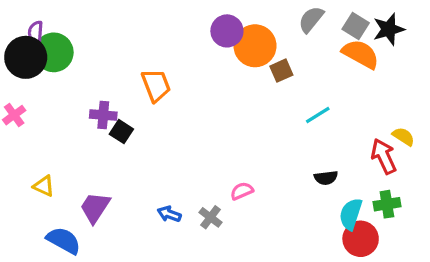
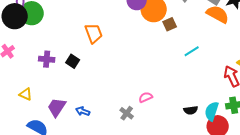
purple cross: (103, 115) -> (47, 59), moved
black semicircle: (326, 178) -> (191, 110), moved
blue arrow: (169, 214) -> (83, 111), moved

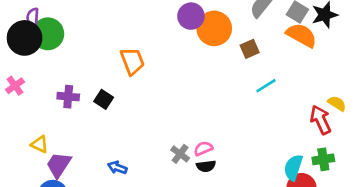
brown square: (170, 24) -> (250, 49), moved
purple trapezoid: (57, 107) -> (59, 165), moved
black semicircle: (191, 110) -> (206, 166), moved
gray cross: (127, 113) -> (180, 154), moved

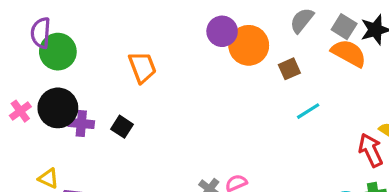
purple semicircle: (33, 17) -> (41, 33), size x1.4
black circle: (25, 38) -> (58, 108), moved
orange trapezoid: (132, 61) -> (142, 67), moved

